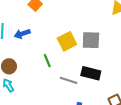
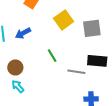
yellow square: (67, 41) -> (64, 20), moved

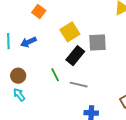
green line: (52, 56) -> (55, 75), moved
black rectangle: (97, 61) -> (75, 56), moved, turned -60

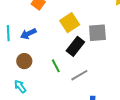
brown circle: (18, 76) -> (24, 61), moved
gray line: (79, 85) -> (79, 75), turned -42

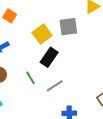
gray square: (97, 33) -> (68, 27), moved

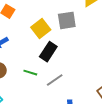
green line: (31, 78) -> (30, 73), turned -40

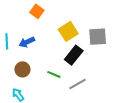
gray square: (67, 20) -> (98, 37), moved

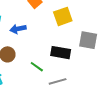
yellow square: (68, 31) -> (63, 16), moved
black rectangle: (74, 55) -> (61, 53), turned 48

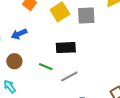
gray square: (88, 40) -> (86, 16), moved

